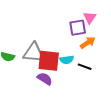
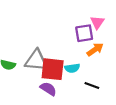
black line: (85, 67) -> (92, 86), moved

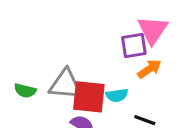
pink triangle: (97, 22) -> (153, 30), size x1.5

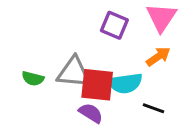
purple square: (134, 46) -> (114, 25), moved, turned 32
cyan semicircle: (117, 95) -> (125, 83), size x1.5

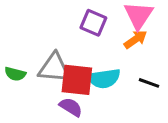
orange arrow: (158, 57) -> (136, 39), moved
black line: (154, 108) -> (149, 83), moved

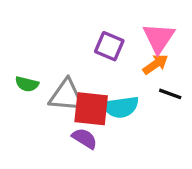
green semicircle: (15, 74) -> (27, 84), moved
black line: (149, 83) -> (170, 94), moved

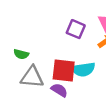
gray triangle: (66, 96) -> (32, 77), moved

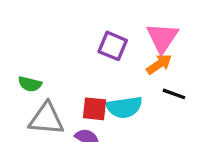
red square: (64, 70) -> (94, 109), size x0.7

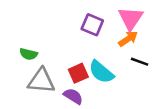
cyan semicircle: (124, 107) -> (101, 72), turned 48
red square: (94, 109) -> (78, 73), turned -30

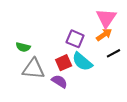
purple square: (92, 25) -> (75, 39), moved
black line: (140, 62) -> (113, 53), turned -48

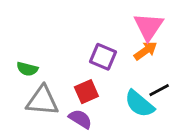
black line: (113, 53) -> (159, 90), moved
cyan semicircle: (82, 62) -> (139, 104), moved

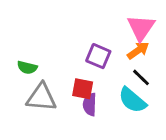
black line: (159, 90) -> (141, 77), moved, turned 72
red square: (86, 92) -> (83, 89), turned 35
purple semicircle: (80, 119) -> (90, 104), moved, turned -120

